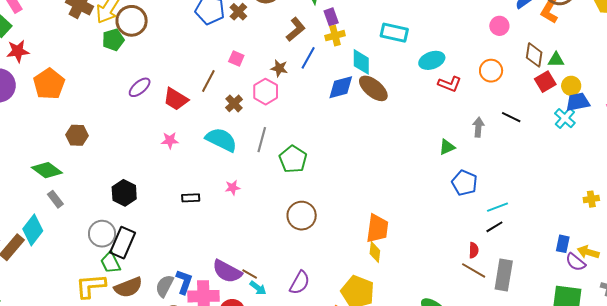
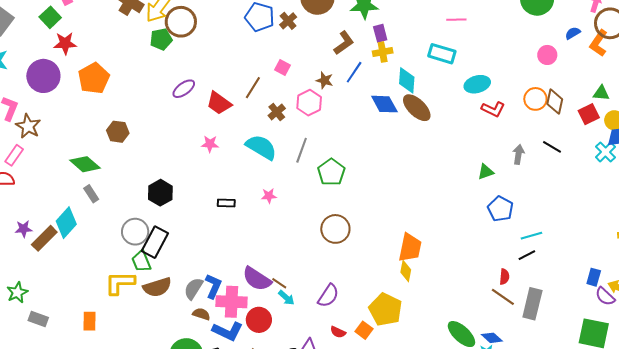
brown diamond: (534, 55) -> (555, 102), moved
blue diamond: (341, 87) -> (384, 104), turned 72

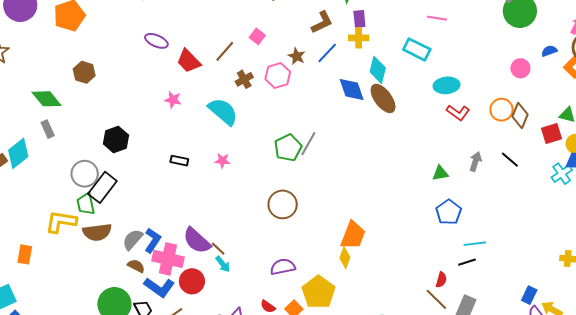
purple ellipse: (184, 89) -> (156, 41), turned 50
gray line: (302, 150) -> (308, 144), moved
purple semicircle: (328, 296) -> (283, 267), moved, turned -145

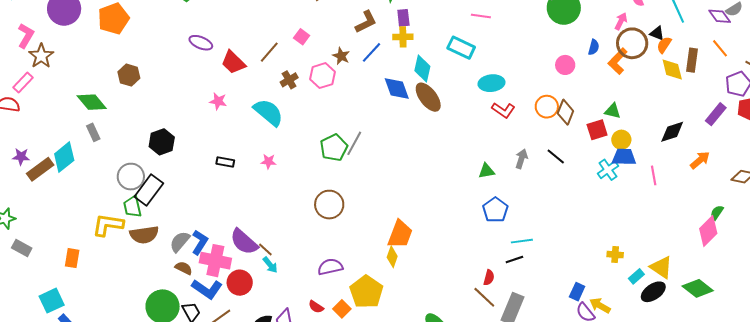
blue semicircle: (549, 51) -> (594, 47), turned 126

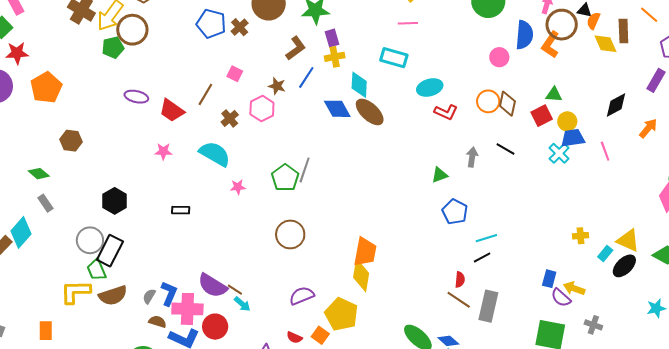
blue semicircle: (594, 47) -> (524, 35), size x1.8
green diamond: (92, 102) -> (39, 174), size x0.7
pink star: (268, 161) -> (238, 187), moved
gray semicircle: (180, 242) -> (149, 296), size x0.7
yellow diamond: (392, 257) -> (361, 275), size x1.5

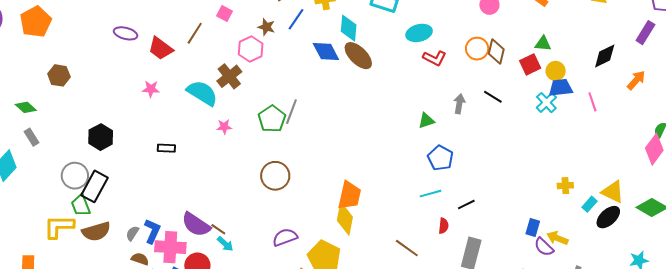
brown cross: (230, 118) -> (229, 76), moved, size x1.4
cyan line: (486, 238) -> (431, 194), moved
brown line: (459, 300) -> (407, 248), moved

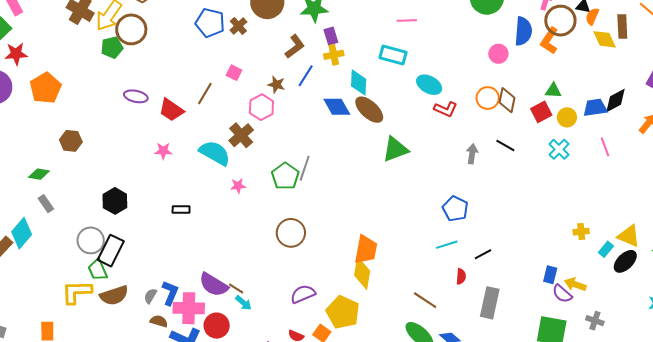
cyan ellipse: (419, 33) -> (429, 85), turned 45
blue trapezoid: (561, 88) -> (595, 108), moved
green diamond: (26, 107) -> (39, 174), turned -30
green triangle: (426, 121) -> (395, 149), moved, size x1.6

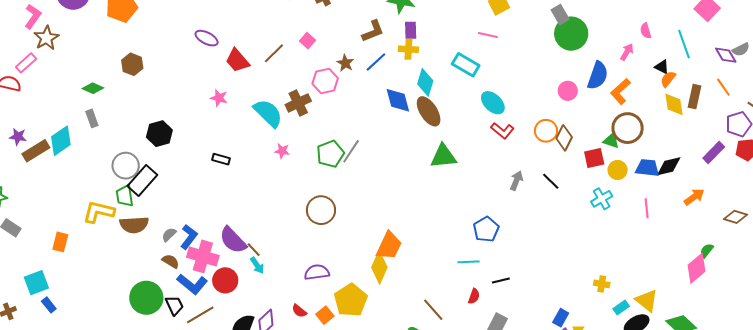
brown circle: (560, 21) -> (628, 128), moved

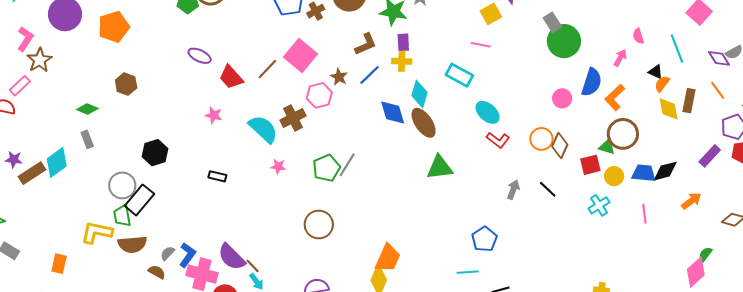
pink square: (307, 41) -> (301, 55), size x2.0
brown semicircle: (171, 261) -> (157, 272), moved

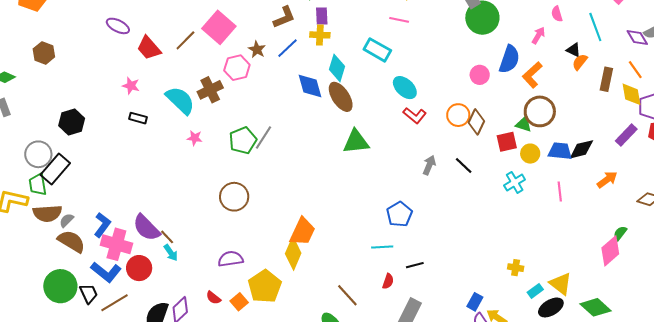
yellow diamond: (669, 109) -> (631, 94), moved
black rectangle: (217, 176) -> (138, 118), moved
gray semicircle: (167, 253) -> (67, 220), moved
brown semicircle: (157, 272) -> (71, 241), size x1.6

